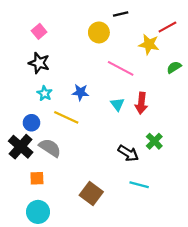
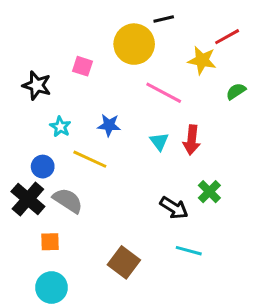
pink square: (39, 31) -> (83, 66), moved, turned -32
yellow circle: (99, 32) -> (134, 44), size x1.4
black star: (39, 63) -> (37, 85), moved

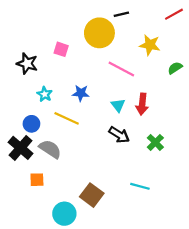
red line: (227, 37) -> (174, 14), moved
black arrow: (174, 208) -> (119, 135), moved
cyan circle: (52, 288) -> (64, 214), moved

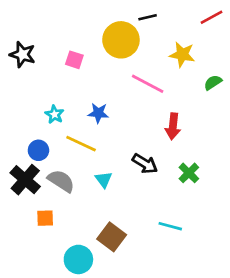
black star: (27, 64) -> (23, 54), moved
cyan triangle: (118, 105) -> (104, 180), moved

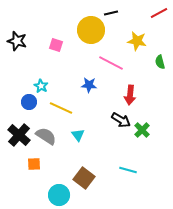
green semicircle: (213, 82) -> (160, 62), turned -72
blue star: (98, 113) -> (89, 85), moved
blue circle: (38, 150) -> (29, 102), moved
black arrow: (145, 164) -> (121, 120), moved

